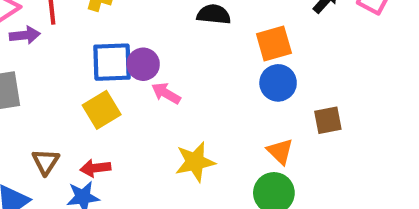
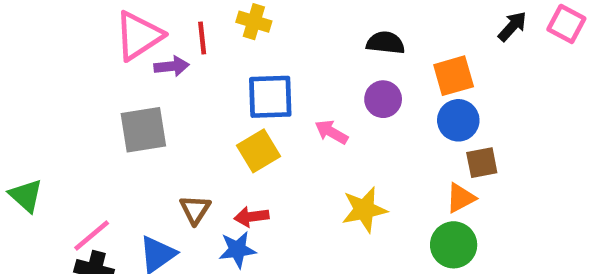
purple circle: (143, 64) -> (383, 99), moved
brown square: (328, 120) -> (482, 163), moved
orange triangle: (280, 151) -> (461, 198), turned 48

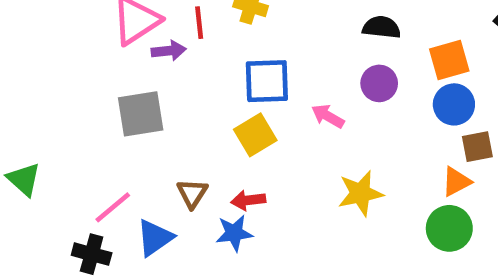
pink line: (92, 235) -> (113, 207), moved

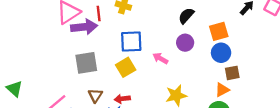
black semicircle: (381, 27) -> (186, 16), turned -54
purple arrow: (169, 51) -> (84, 27), size x1.6
gray square: (141, 114) -> (86, 63), moved

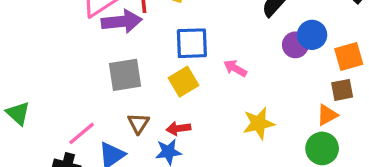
orange square: (219, 31) -> (349, 57), moved
purple circle: (185, 43) -> (295, 45), moved
blue circle: (221, 53) -> (312, 35), moved

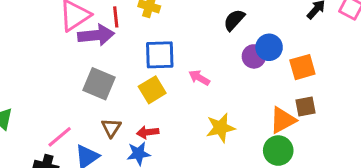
gray square: (125, 75) -> (99, 84), turned 32
brown square: (342, 90) -> (305, 106), moved
orange triangle: (327, 115) -> (283, 120), size x1.4

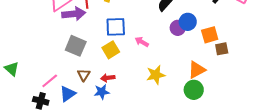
brown square: (305, 106) -> (222, 49), moved

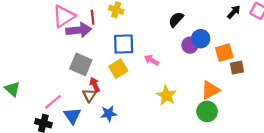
yellow star: (156, 75) -> (166, 95), turned -30
red arrow: (108, 78) -> (95, 85), moved, turned 72
blue triangle: (68, 94) -> (72, 116), turned -30

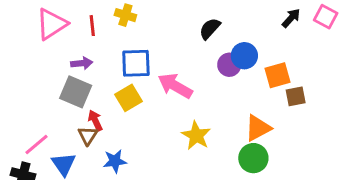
purple arrow: (79, 30) -> (82, 63), moved, size x0.6
pink arrow: (151, 60) -> (175, 86), size x1.6

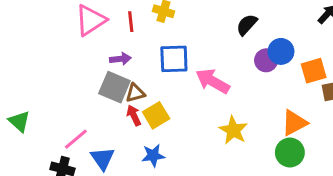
yellow square: (128, 98) -> (156, 115), moved
brown triangle: (88, 136) -> (135, 93), moved, turned 42

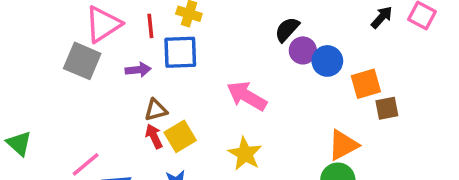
blue square: (174, 59) -> (180, 52), moved
purple circle: (266, 60) -> (303, 50), moved
gray square: (114, 87) -> (82, 61), moved
yellow star: (233, 130) -> (245, 154), moved

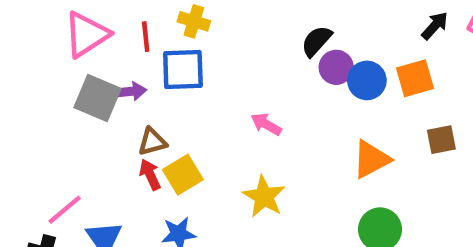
gray square: (82, 61) -> (98, 98), moved
orange square: (366, 84) -> (415, 78), moved
pink arrow: (247, 96) -> (266, 124), size x0.6
orange triangle: (343, 145) -> (371, 159), moved

